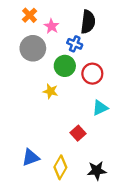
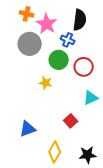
orange cross: (30, 15) -> (27, 14), turned -32
pink star: (52, 26) -> (47, 24), size x1.5
blue triangle: (31, 157) -> (28, 129), moved

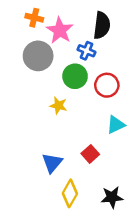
blue triangle: (28, 129) -> (52, 163), moved, turned -30

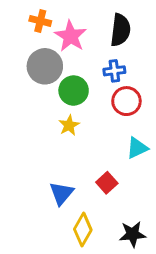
blue cross: (86, 51) -> (114, 71), moved, turned -30
green circle: (75, 76) -> (74, 91), moved
yellow star: (58, 106) -> (69, 125), turned 30

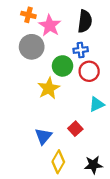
green circle: (74, 91) -> (63, 66), moved
yellow star: (69, 125) -> (49, 88), size x1.5

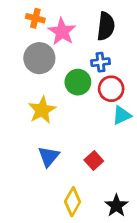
yellow star: (49, 88) -> (42, 110), moved
cyan triangle: (97, 104) -> (122, 115), moved
blue triangle: (43, 136) -> (49, 156), moved
black star: (93, 165) -> (116, 206), turned -30

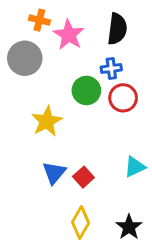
gray circle: (39, 58) -> (25, 58), moved
cyan triangle: (122, 115) -> (135, 167), moved
red square: (94, 160) -> (83, 177), moved

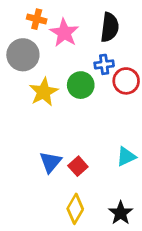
red circle: (123, 98) -> (126, 81), moved
yellow star: (47, 121) -> (44, 92), moved

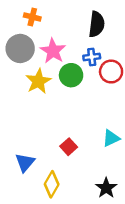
pink star: (64, 33) -> (53, 51), moved
blue triangle: (50, 162) -> (25, 162), moved
yellow diamond: (75, 209) -> (52, 184), moved

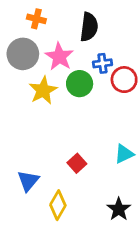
black semicircle: (97, 24) -> (89, 27), moved

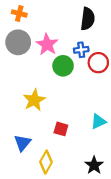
orange cross: (36, 19) -> (19, 13), moved
black semicircle: (89, 27) -> (88, 19), moved
yellow star: (43, 90) -> (34, 100), moved
red square: (77, 163) -> (61, 129), turned -32

